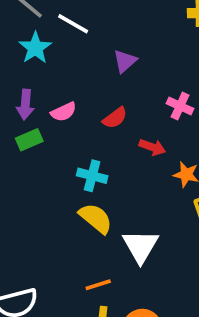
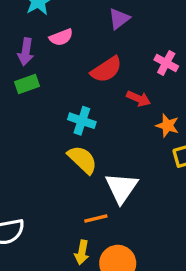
pink semicircle: (64, 112) -> (61, 37), moved
red semicircle: (115, 118) -> (106, 70), size x1.4
orange line: (98, 285) -> (96, 219), moved

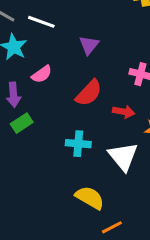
yellow semicircle: (82, 160) -> (90, 198), moved
white triangle: (121, 188) -> (123, 156), moved

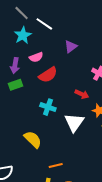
red semicircle: (89, 93) -> (48, 75), moved
yellow semicircle: (90, 198) -> (33, 139), moved

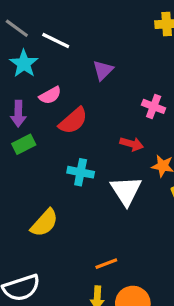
yellow semicircle: (33, 139) -> (44, 223), moved, turned 96

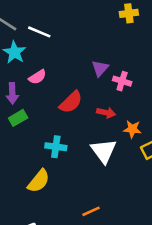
purple triangle: (103, 70) -> (100, 68), moved
red semicircle: (73, 121) -> (71, 102), moved
cyan cross: (81, 172) -> (56, 147), moved

